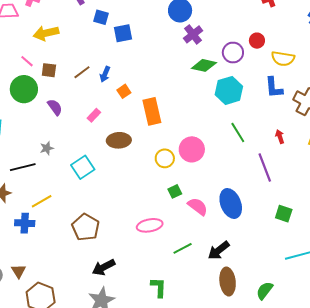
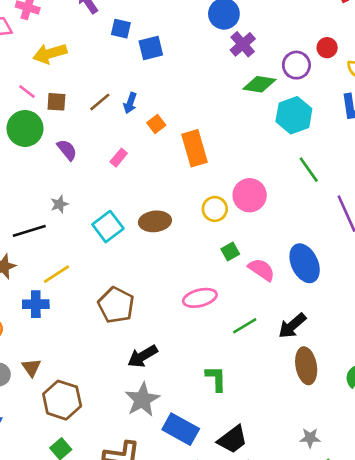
brown ellipse: (119, 140) -> (155, 221), moved

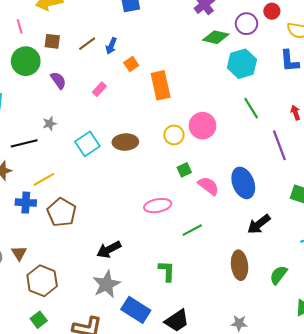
pink line: (27, 92) -> (20, 26), moved, turned 32
brown pentagon: (116, 305) -> (62, 212), moved
black arrow: (292, 326) -> (259, 224), moved

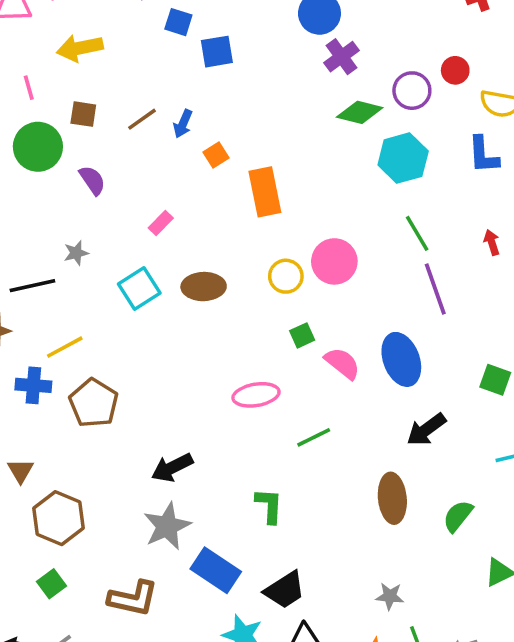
pink rectangle: (99, 89) -> (161, 223), moved
purple line: (279, 145) -> (435, 289), moved

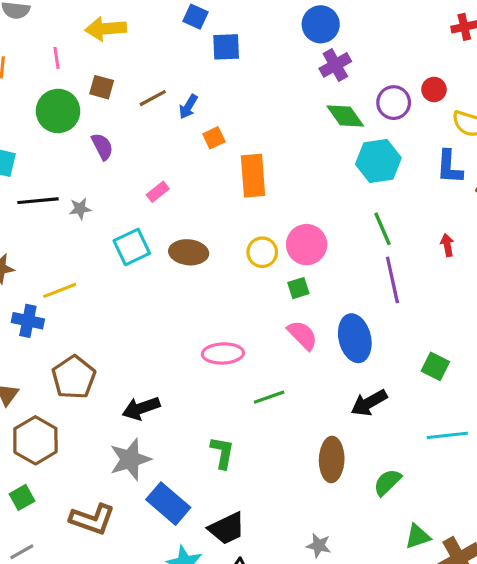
green diamond: (360, 112) -> (345, 116), turned 33
black line: (32, 286) -> (38, 201), moved
green square: (302, 335) -> (298, 288), moved
brown pentagon: (94, 403) -> (74, 377), moved

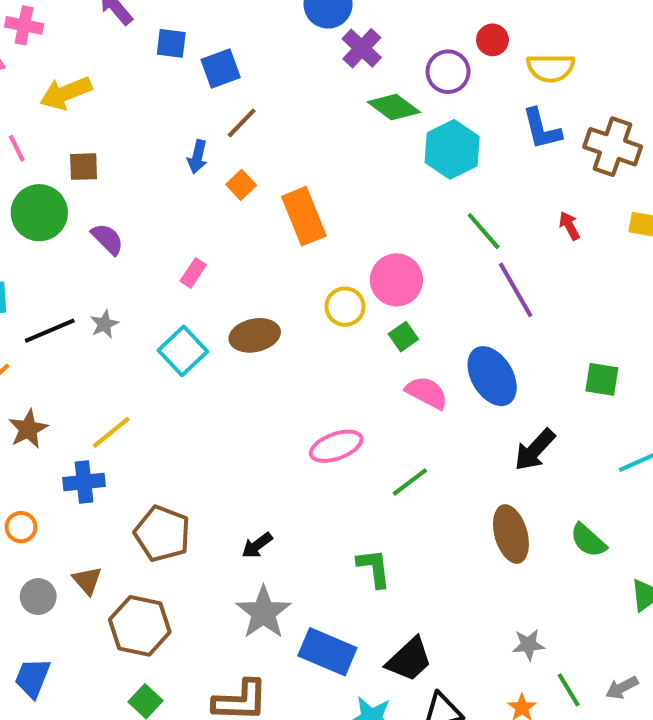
brown line: (153, 98) -> (242, 123), moved
black arrow: (141, 408) -> (257, 545), size x0.7
green semicircle: (387, 482) -> (588, 540), turned -76

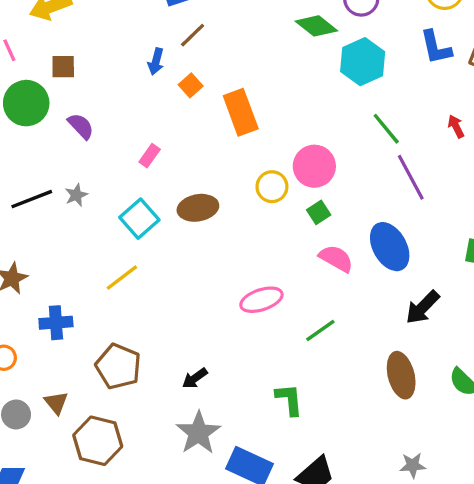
yellow line: (111, 432) -> (122, 278), moved

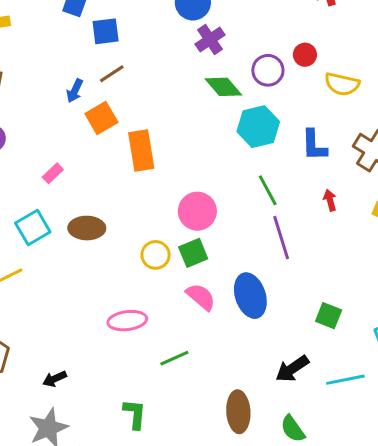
blue L-shape: (436, 47) -> (314, 145), moved
orange square: (191, 85) -> (101, 118), size x1.5
yellow circle: (272, 187) -> (156, 255), moved
green square: (319, 212) -> (193, 253), size x1.4
black arrow: (422, 307) -> (292, 369), moved

